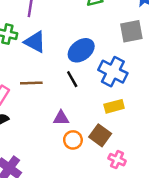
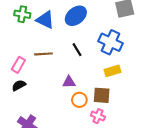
blue ellipse: (81, 50) -> (76, 16), moved
brown square: (100, 135) -> (102, 95), turned -30
pink cross: (117, 160) -> (98, 116), moved

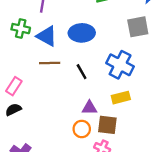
blue ellipse: (76, 16) -> (82, 33), turned 35
brown line: (43, 54) -> (50, 63), moved
purple triangle: (69, 82) -> (89, 108), moved

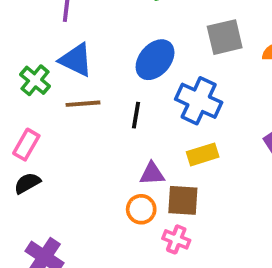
green cross: (21, 29) -> (35, 80), moved, turned 30
blue ellipse: (82, 33) -> (155, 60), moved, turned -45
black line: (82, 72) -> (136, 115), turned 42

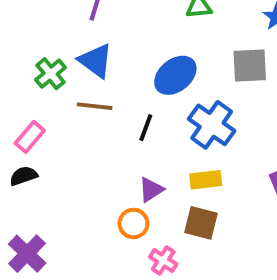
purple triangle: (152, 174) -> (151, 190), turned -40
brown square: (183, 200) -> (201, 223), moved

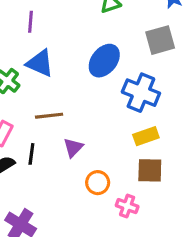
brown line: (95, 106) -> (49, 116), moved
black line: (146, 128) -> (31, 154), moved
purple triangle: (151, 190) -> (73, 148), moved

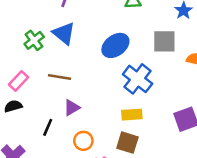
black line: (31, 154) -> (48, 127), moved

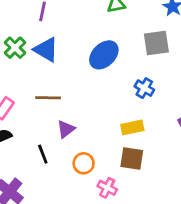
green cross: (34, 40) -> (15, 48), moved
blue cross: (138, 79) -> (144, 88), moved, size x0.6
black line: (48, 127) -> (43, 154), turned -36

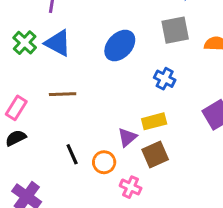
purple triangle: (66, 129) -> (127, 137), moved
black line: (43, 154) -> (72, 154), moved
brown square: (132, 159) -> (155, 155), turned -30

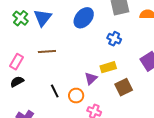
blue triangle: (58, 43) -> (43, 18), turned 42
brown square: (155, 155) -> (124, 87), moved

